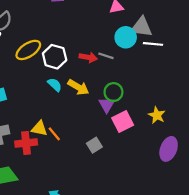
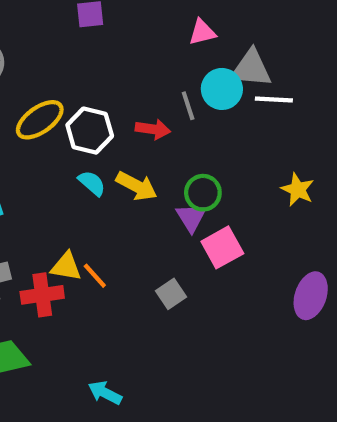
gray line: (106, 56) -> (188, 106), moved, turned 56
yellow star: (157, 115) -> (298, 190), moved

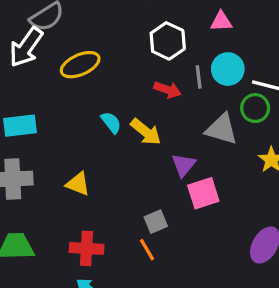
gray triangle: (251, 68) -> (222, 129), moved
white hexagon: (90, 131) -> (168, 41), moved
green circle: (203, 193) -> (255, 108), moved
orange line: (95, 276) -> (147, 250), moved
red cross: (42, 295) -> (87, 248), moved

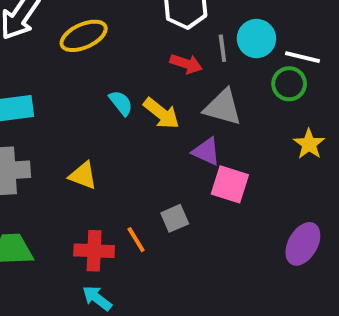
gray triangle: (222, 129) -> (223, 107), moved
purple triangle: (184, 165) -> (206, 151), turned -44
pink square: (203, 193) -> (230, 184), turned 36
orange line: (147, 250) -> (136, 240), moved

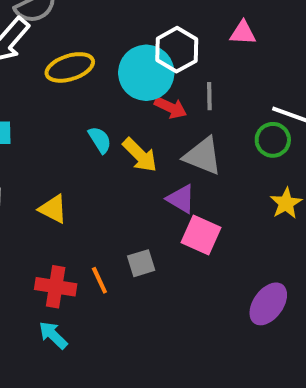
cyan circle: (256, 39) -> (146, 73), moved, size x1.4

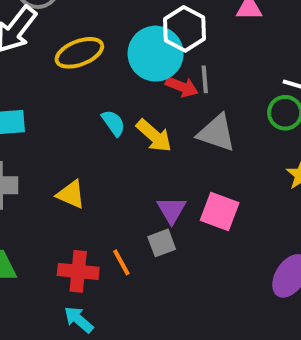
gray line: (209, 96) -> (205, 79), moved
purple triangle: (181, 199) -> (172, 210), moved, turned 32

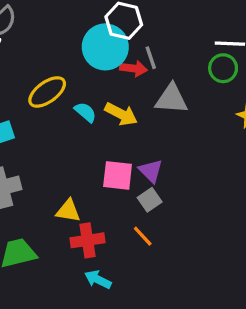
yellow ellipse: (79, 53) -> (47, 92), moved
yellow triangle: (71, 194) -> (68, 211), moved
pink square: (220, 212) -> (118, 175), moved
orange line: (121, 262) -> (143, 236), moved

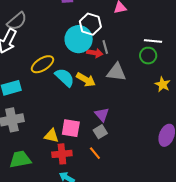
cyan semicircle: (85, 112) -> (65, 77), size x1.5
pink square: (118, 175) -> (71, 128), moved

